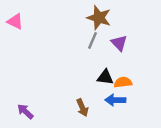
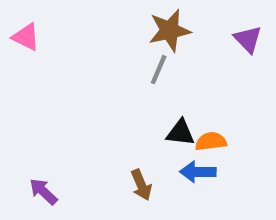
brown star: (99, 18) -> (170, 30), turned -30
purple triangle: (119, 43) -> (248, 39), moved

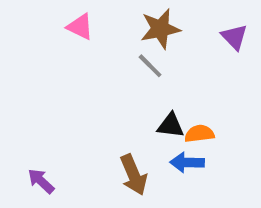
pink triangle: (26, 37) -> (80, 27), moved
gray line: (159, 70) -> (150, 66), turned -68
brown arrow: (141, 185) -> (134, 175), size x1.4

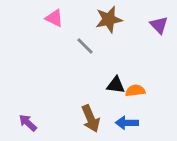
gray line: (150, 66) -> (85, 46), moved
blue arrow: (187, 163) -> (127, 123), moved

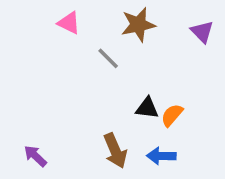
orange semicircle: (135, 91) -> (172, 115), turned -42

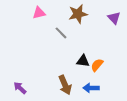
pink triangle: (69, 23) -> (39, 13), turned -40

